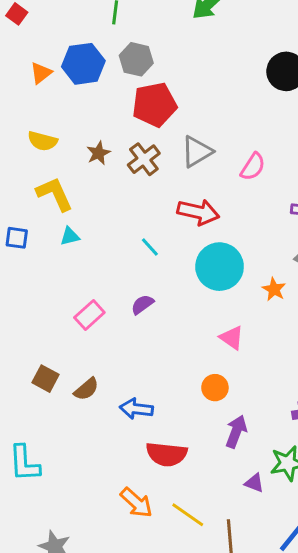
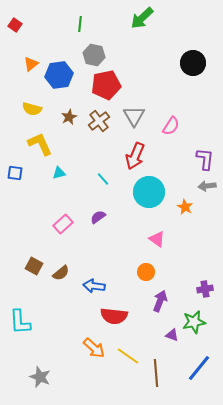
blue hexagon: (83, 64) -> (59, 75), moved
gray triangle: (197, 152) -> (134, 116), turned -30
red arrow: (198, 212) -> (135, 156), turned 100
cyan triangle: (70, 236) -> (59, 173), moved

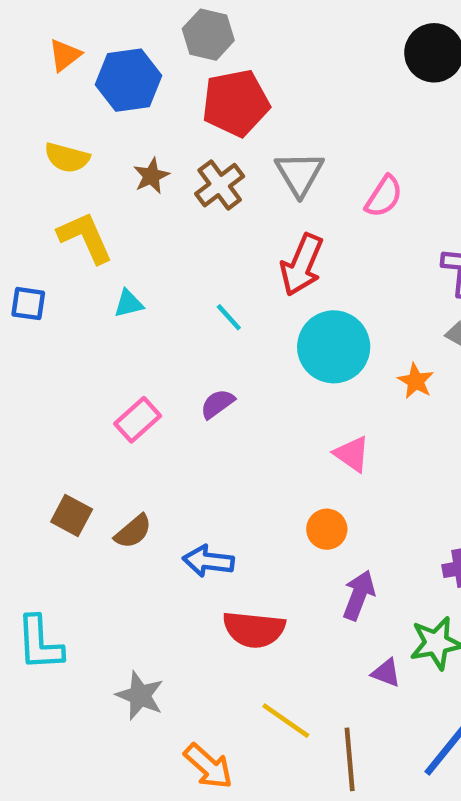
orange arrow: (94, 348) -> (208, 766), moved
gray star: (40, 377) -> (140, 696), moved

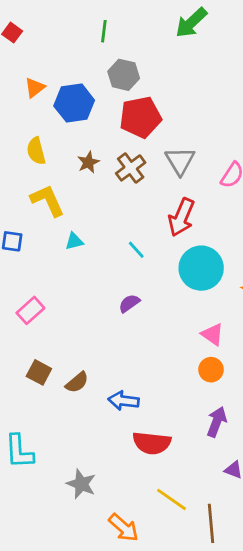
yellow semicircle: (67, 158) -> (36, 151), turned 60
pink rectangle: (138, 420) -> (30, 310), moved
orange circle: (327, 529) -> (211, 370), moved

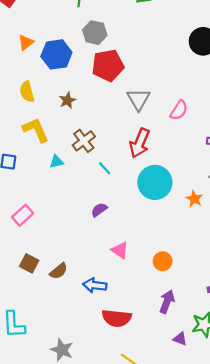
brown cross: (131, 168) -> (84, 141), moved
pink triangle: (212, 334) -> (120, 250), moved

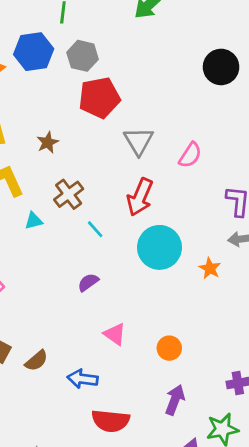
blue hexagon: (56, 54) -> (34, 52), moved

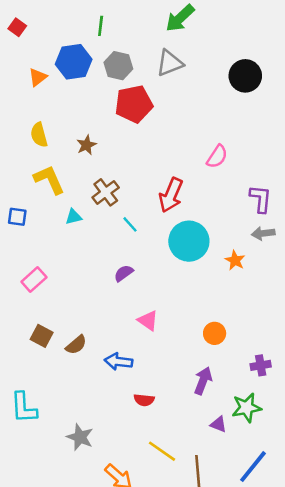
gray triangle: (139, 141) -> (170, 63), moved, turned 40
orange circle: (169, 348) -> (215, 333), moved
red semicircle: (111, 421) -> (144, 400), size x0.6

